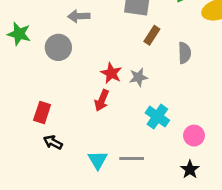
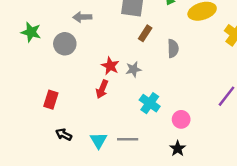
black arrow: (53, 142) -> (64, 135), moved

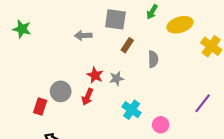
gray arrow: (82, 17) -> (83, 35), moved
green star: (31, 32) -> (22, 29), moved
gray circle: (65, 44) -> (61, 91), moved

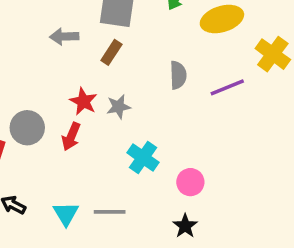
brown rectangle: (127, 45) -> (111, 52), moved
purple line: (203, 103) -> (227, 87), moved, turned 30

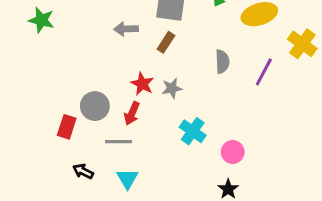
purple line: (227, 87) -> (264, 72), turned -40
gray line: (110, 212) -> (119, 142), moved

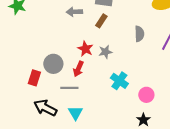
black arrow: (83, 171) -> (45, 108), size x1.6

